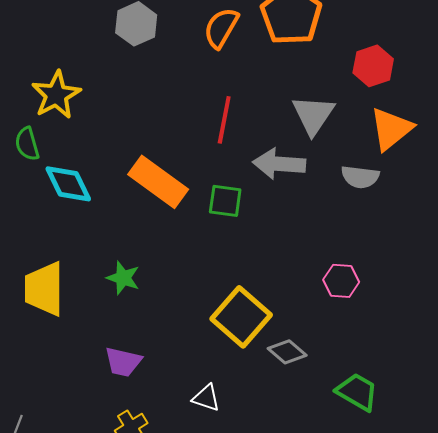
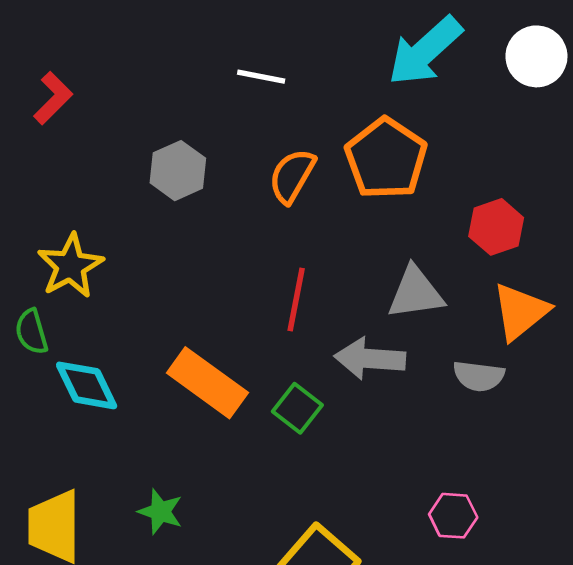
gray triangle: (313, 115) -> (416, 293), turned 48
green square: (225, 201) -> (297, 408), turned 30

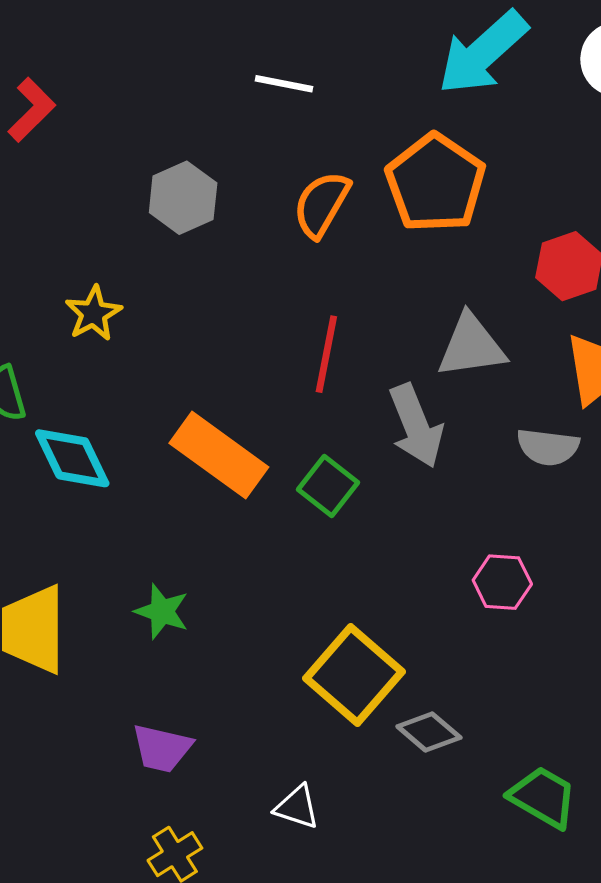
yellow star: (70, 266) -> (93, 313), moved, size x0.7
gray arrow: (370, 359) -> (416, 426), turned -116
pink hexagon: (453, 516) -> (502, 582), moved

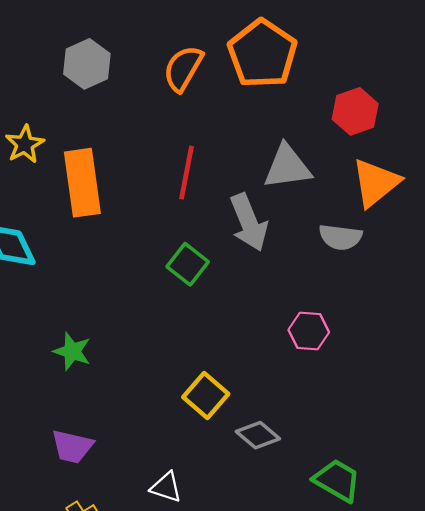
orange rectangle: (219, 455) -> (82, 183), moved, turned 46
yellow square: (354, 675) -> (206, 396), size x0.7

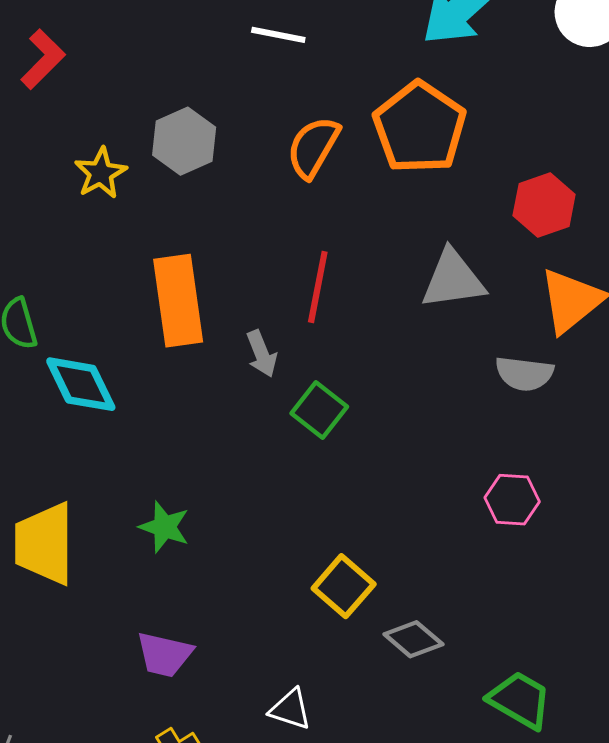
yellow star: (25, 144) -> (101, 173), moved
gray arrow: (249, 222) -> (262, 354), moved, size x0.6
pink hexagon: (309, 331) -> (512, 500), moved

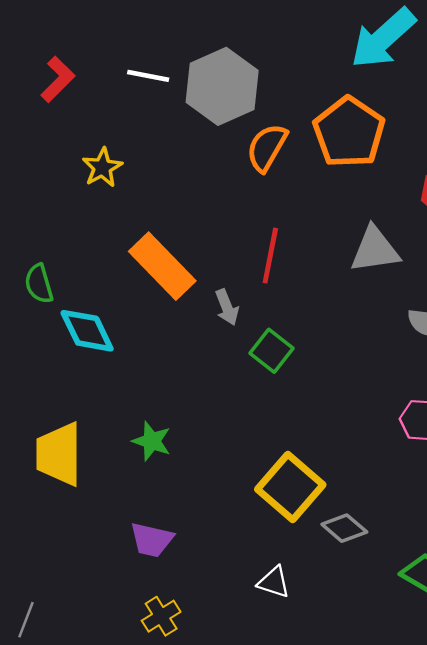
white line: (278, 35) -> (148, 76), moved
gray hexagon: (184, 141) -> (222, 86), moved, size x1.5
orange rectangle: (178, 301) -> (162, 266), turned -36
yellow square: (344, 586) -> (290, 487), size x1.4
white triangle: (290, 709) -> (274, 582), moved

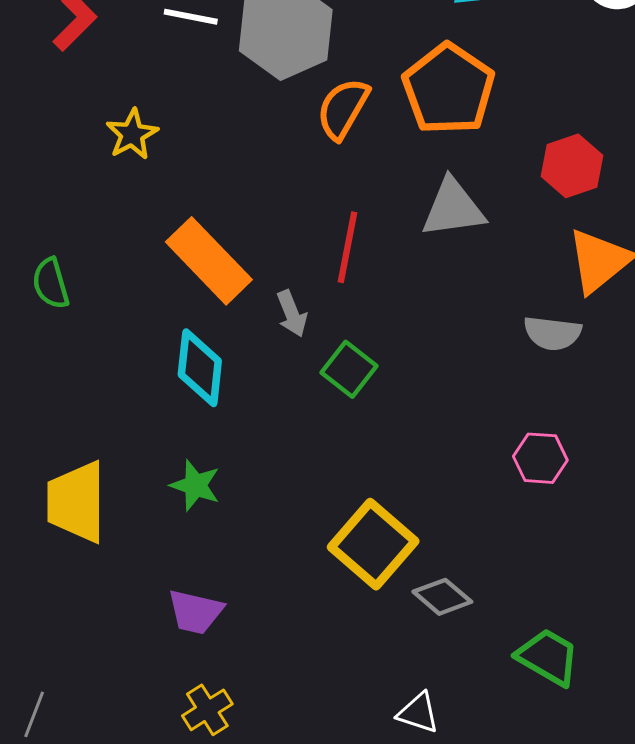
gray triangle: (375, 250) -> (453, 208), moved
cyan diamond: (87, 331) -> (200, 368), moved, turned 32
white triangle: (274, 582) -> (418, 713), moved

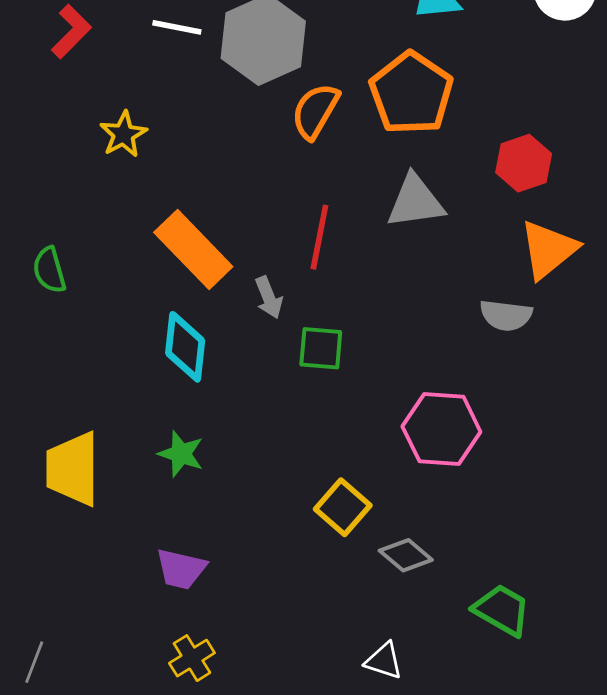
green square: (349, 369) -> (321, 348), turned -33
pink hexagon: (540, 458) -> (441, 429), moved, size x1.6
yellow square: (373, 544) -> (343, 507), size x0.7

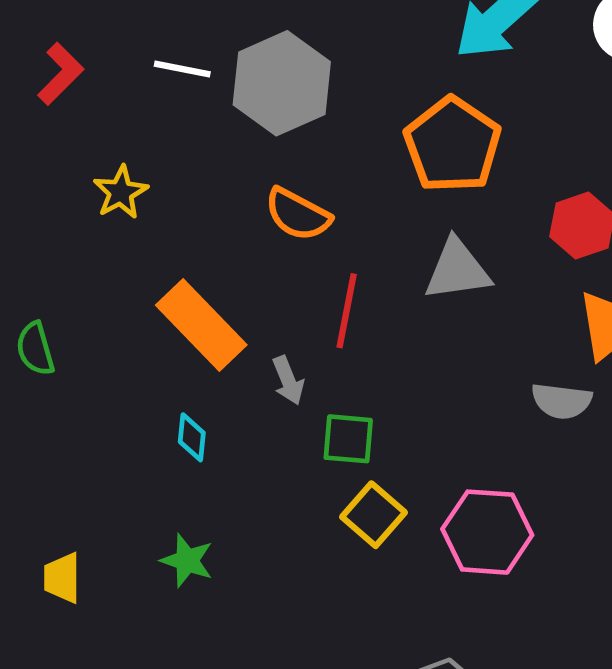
orange semicircle: (315, 111) -> (298, 214), moved, turned -92
cyan diamond: (185, 347) -> (192, 437), size x0.6
yellow trapezoid: (73, 469) -> (62, 578), size x0.6
yellow square: (343, 507) -> (373, 515), moved

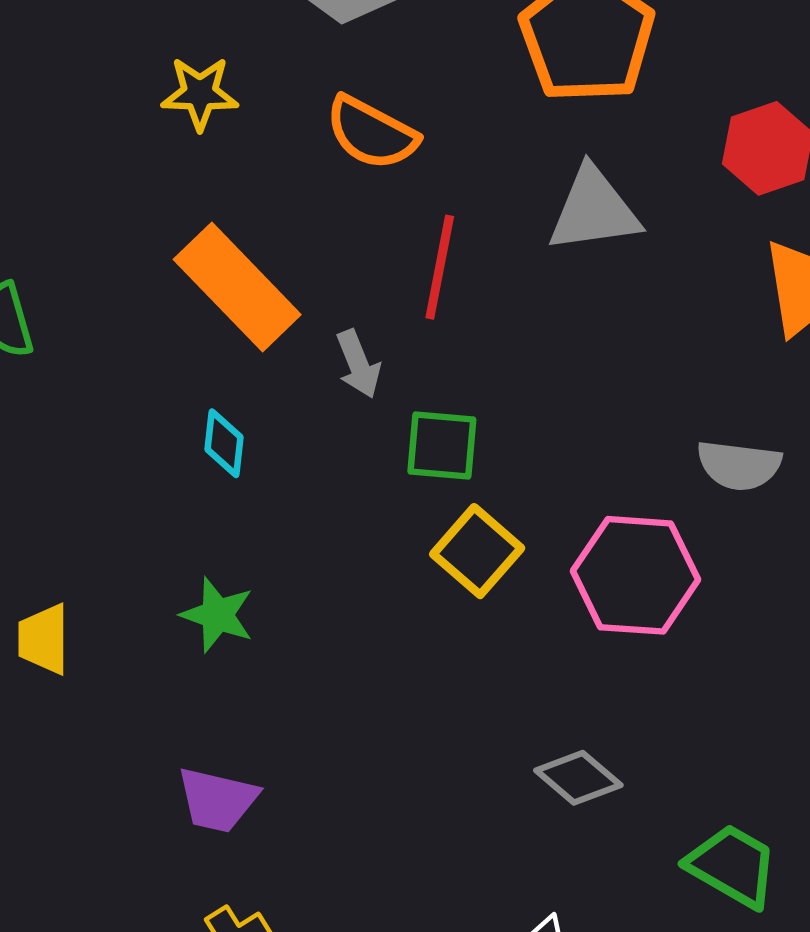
yellow star: (121, 192) -> (200, 93), moved, turned 30
gray semicircle: (562, 401) -> (739, 465), moved

